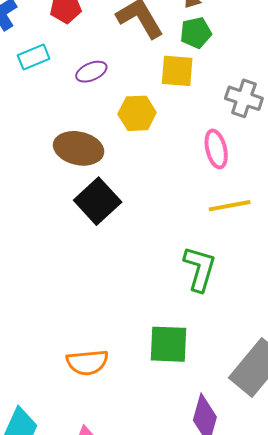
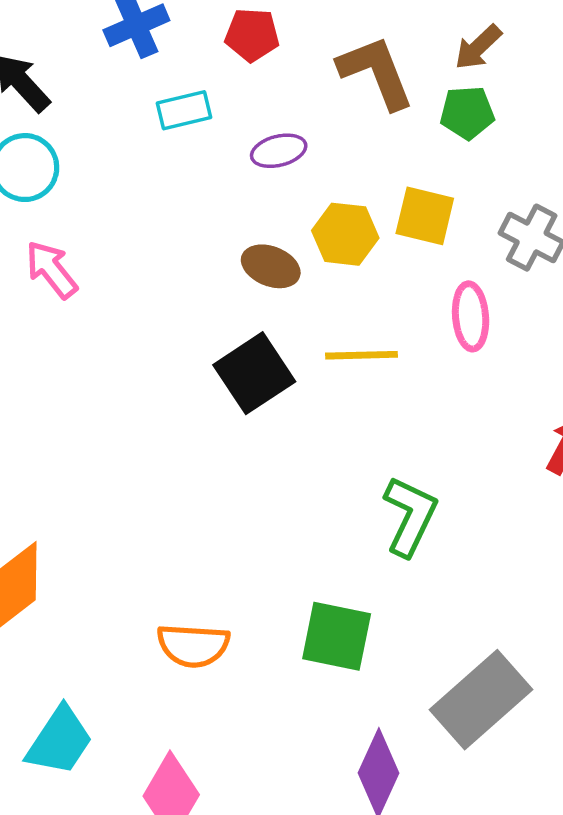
yellow square: (177, 71) -> (425, 216), moved
brown ellipse: (79, 148) -> (271, 266), moved, size x0.7
yellow line: (230, 206) -> (361, 355), moved

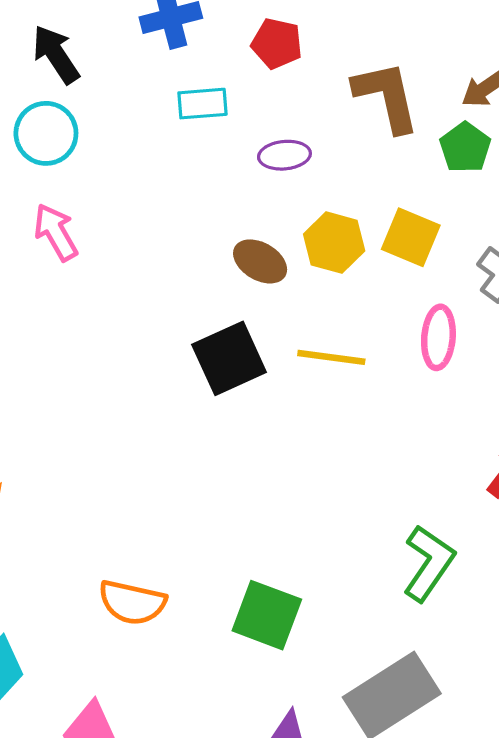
green pentagon: (467, 113) -> (465, 148), turned 30
green L-shape: (410, 516) -> (429, 563), moved

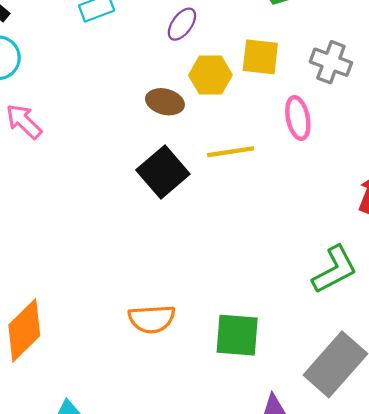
purple ellipse: (284, 155) -> (182, 24), moved, turned -32
green L-shape: (429, 563) -> (335, 270), turned 44
orange semicircle: (132, 602) -> (152, 319), moved

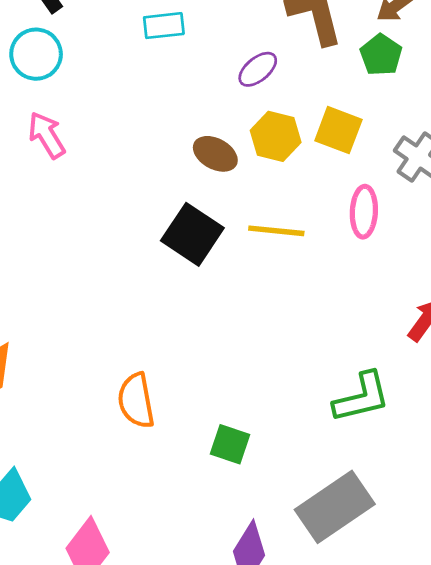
black square: (163, 172) -> (192, 234), turned -30
orange semicircle: (152, 319) -> (136, 401), turned 69
green square: (237, 335) -> (230, 444), size x0.7

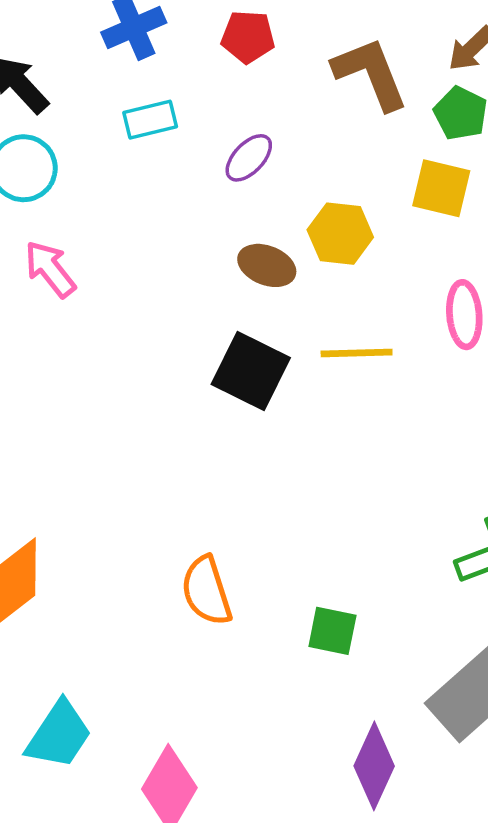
cyan rectangle: (164, 26) -> (150, 120), moved
purple ellipse: (258, 69) -> (249, 158), moved
yellow square: (338, 130) -> (441, 188), moved

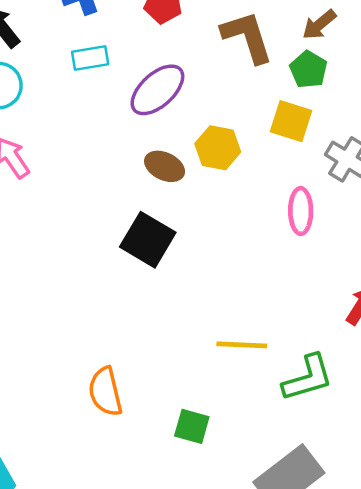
purple ellipse: (249, 158) -> (157, 90), size x1.6
yellow line: (357, 353) -> (242, 345), moved

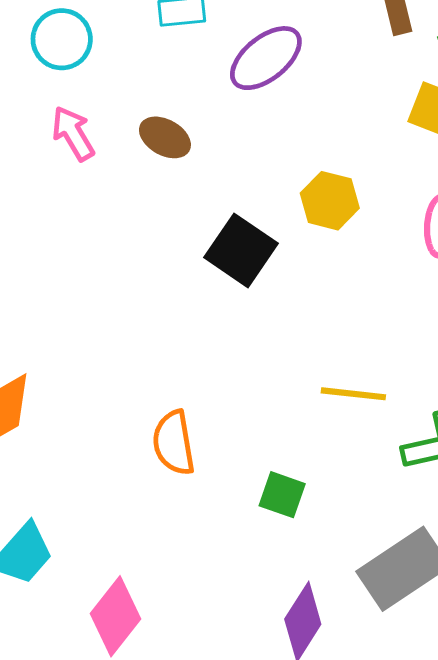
yellow hexagon: (218, 148) -> (330, 201), moved
brown ellipse: (165, 166) -> (165, 137), moved

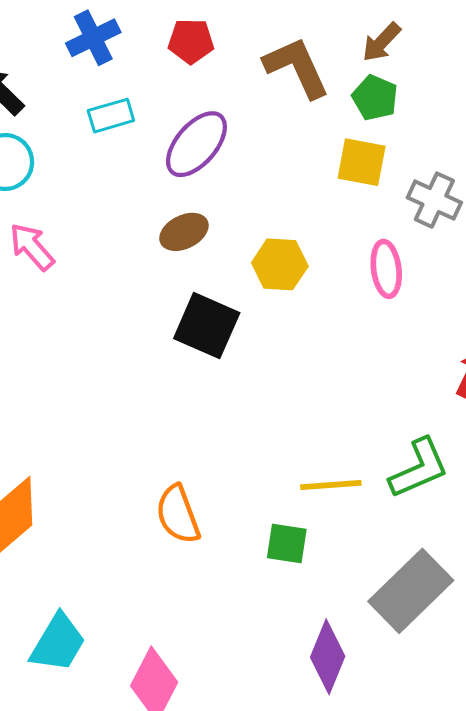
brown ellipse: (165, 137) -> (184, 232), moved, turned -45
yellow line: (353, 394) -> (331, 485), moved

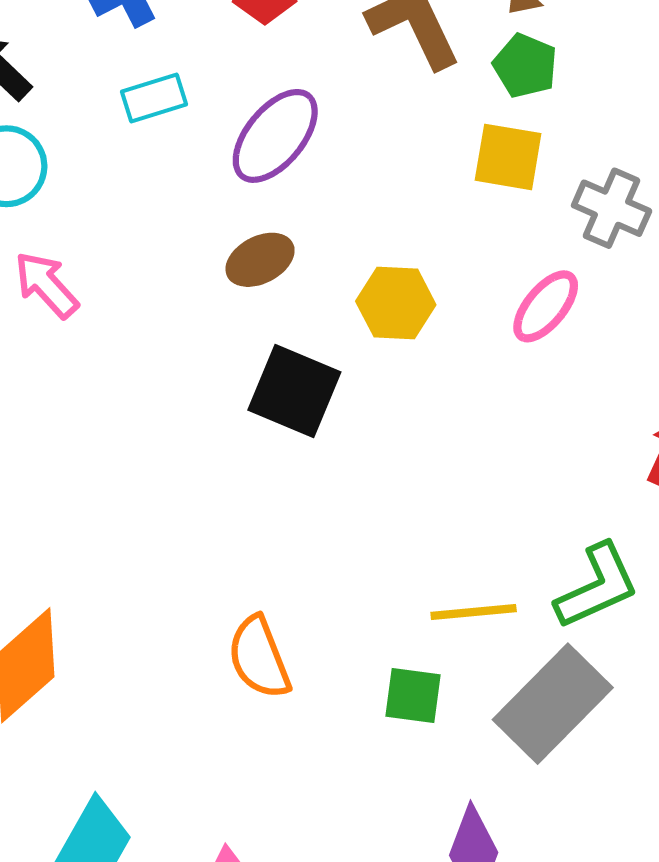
pink ellipse: (386, 269) -> (546, 306), turned 48
gray rectangle: (411, 591) -> (553, 704), moved

